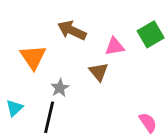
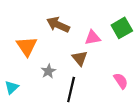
black line: (49, 117) -> (71, 90), moved
pink semicircle: (148, 123) -> (121, 81), moved

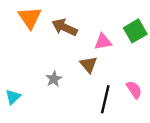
orange triangle: (27, 46) -> (30, 18), moved
black line: (71, 90) -> (105, 99), moved

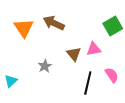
orange triangle: (30, 18) -> (24, 28), moved
pink triangle: (103, 42) -> (94, 49), moved

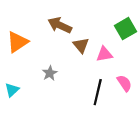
orange triangle: (24, 28) -> (17, 42), moved, turned 30
brown triangle: (74, 54) -> (81, 45), moved

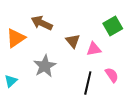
brown arrow: (60, 25) -> (42, 23), moved
gray star: (50, 73) -> (45, 66), size x1.6

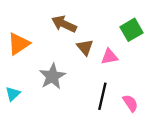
brown arrow: (42, 23) -> (64, 24), moved
pink semicircle: (112, 75) -> (130, 103), moved

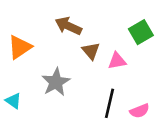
cyan triangle: (13, 94) -> (13, 101), turned -42
pink semicircle: (130, 103) -> (140, 111), turned 102

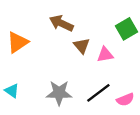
gray star: (56, 82) -> (59, 93), moved, turned 30
black line: (110, 103) -> (98, 93), turned 40

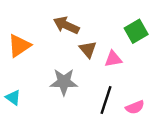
gray star: (59, 93) -> (64, 82), moved
black line: (98, 93) -> (106, 100), turned -35

